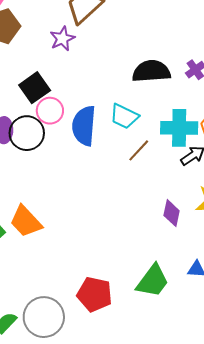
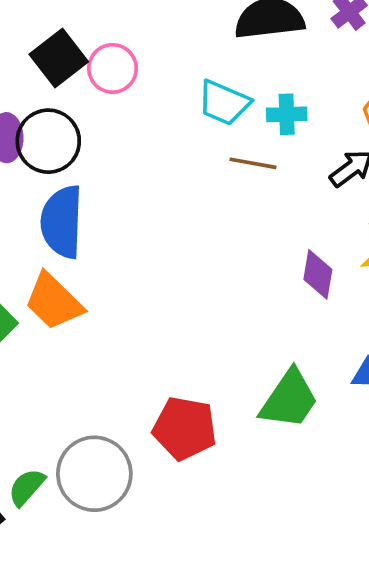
pink circle: (50, 111) -> (113, 68), moved
blue semicircle: (84, 126) -> (62, 222), moved
cyan cross: (179, 128) -> (287, 114), moved, size x0.6
brown line: (139, 150) -> (253, 163), turned 60

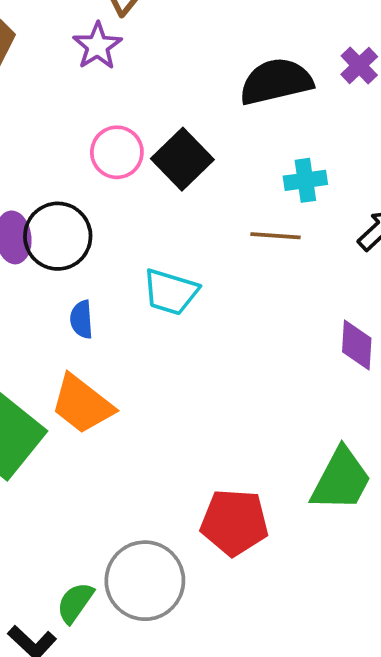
black square: (59, 58) -> (182, 159), moved
cyan trapezoid: (224, 103) -> (171, 292), moved
blue semicircle: (62, 222) -> (81, 319), size x0.5

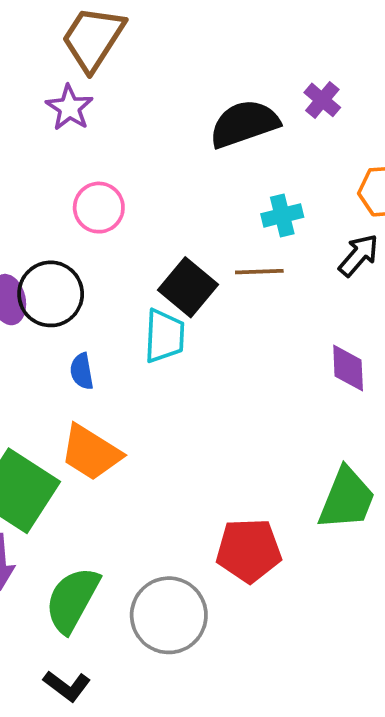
black square: (182, 159) -> (188, 287), moved
cyan trapezoid: (171, 292) -> (164, 336), turned -98
green semicircle: (75, 603) -> (72, 600), moved, size x1.6

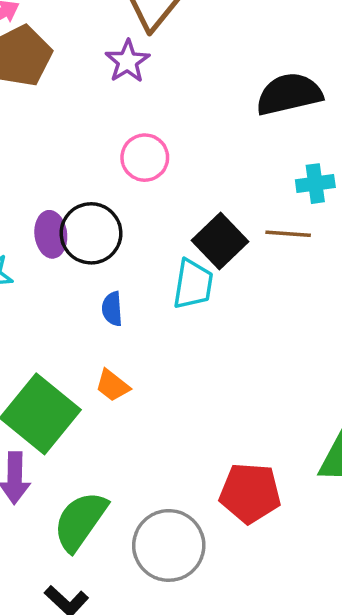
orange trapezoid: (91, 453) -> (112, 386), size x0.6

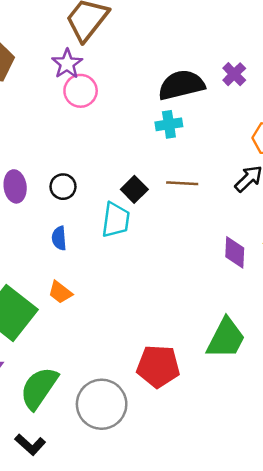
pink circle: (145, 158) -> (81, 91), moved
cyan cross: (315, 184) -> (169, 124), moved
black circle: (91, 233) -> (63, 187), moved, size x0.6
black square: (220, 241) -> (134, 189), size x0.7

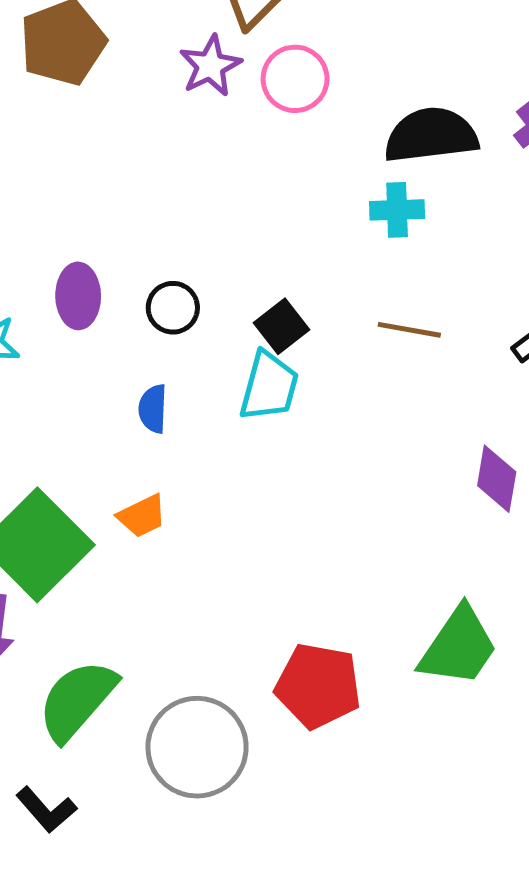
pink circle: (81, 91) -> (295, 79), moved
black square: (134, 189) -> (282, 326), moved
orange trapezoid: (60, 292) -> (142, 516), turned -70

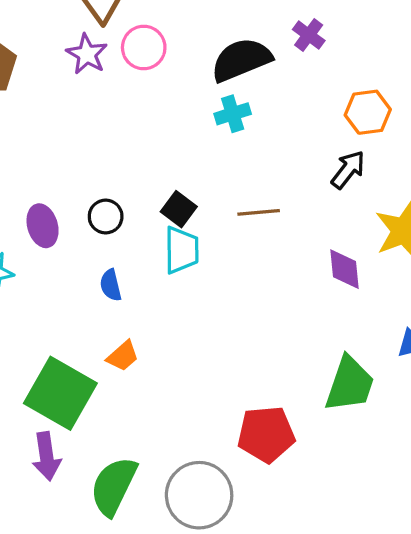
brown line: (409, 330) -> (259, 212), moved

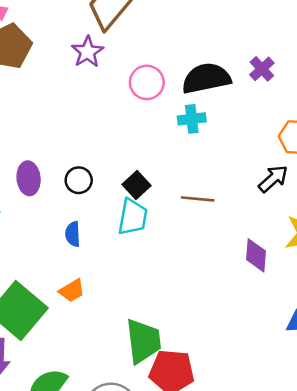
pink circle: (144, 47) -> (147, 82), moved
green trapezoid: (350, 384) -> (143, 341), moved, turned -36

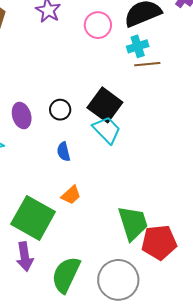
black square: (136, 185) -> (105, 105), size x1.6
brown line: (198, 199) -> (147, 64), moved
cyan trapezoid: (133, 217) -> (107, 130), turned -44

